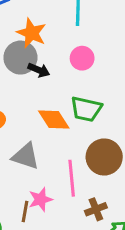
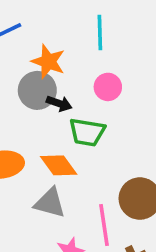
green trapezoid: (86, 109) -> (87, 132), moved
orange diamond: (54, 119) -> (59, 165), moved

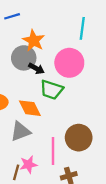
cyan line: (100, 33) -> (82, 28), moved
pink circle: (108, 87) -> (69, 63), size x1.6
gray triangle: (50, 203) -> (20, 131), turned -45

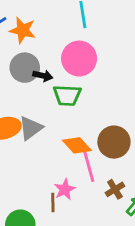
orange star: (34, 41) -> (23, 30), moved
orange diamond: (30, 108) -> (77, 145), moved
gray triangle: (20, 131) -> (31, 128), moved

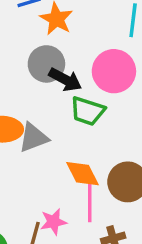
black arrow: (43, 76) -> (65, 80), size x1.4

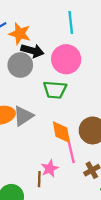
black arrow: (65, 80) -> (32, 51), moved
orange diamond: (83, 174) -> (61, 132), turned 30

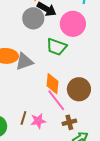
pink line: (71, 150) -> (56, 100), turned -40
pink star: (50, 169) -> (38, 121), moved

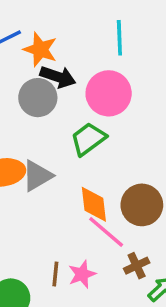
green trapezoid: (57, 47) -> (88, 139), turned 135

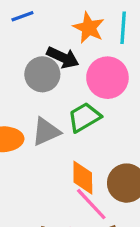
orange star: (40, 49) -> (89, 28), moved
gray triangle: (37, 176) -> (46, 132), moved

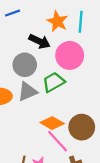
gray circle: (42, 74) -> (25, 65), moved
orange diamond: (83, 178) -> (52, 123), turned -60

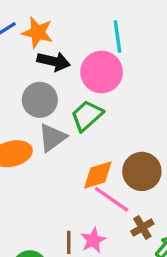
orange star: (57, 21) -> (38, 32), moved
cyan line: (81, 22) -> (117, 36), moved
orange diamond: (52, 123) -> (98, 175), turned -35

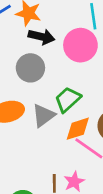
green trapezoid: (87, 116) -> (68, 99), moved
gray triangle: (52, 138) -> (43, 115), moved

